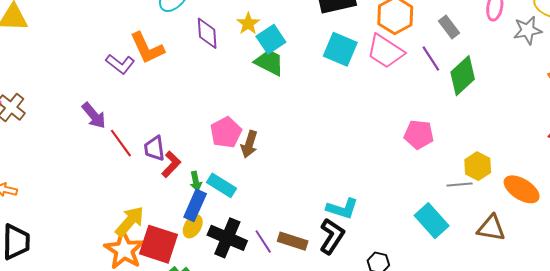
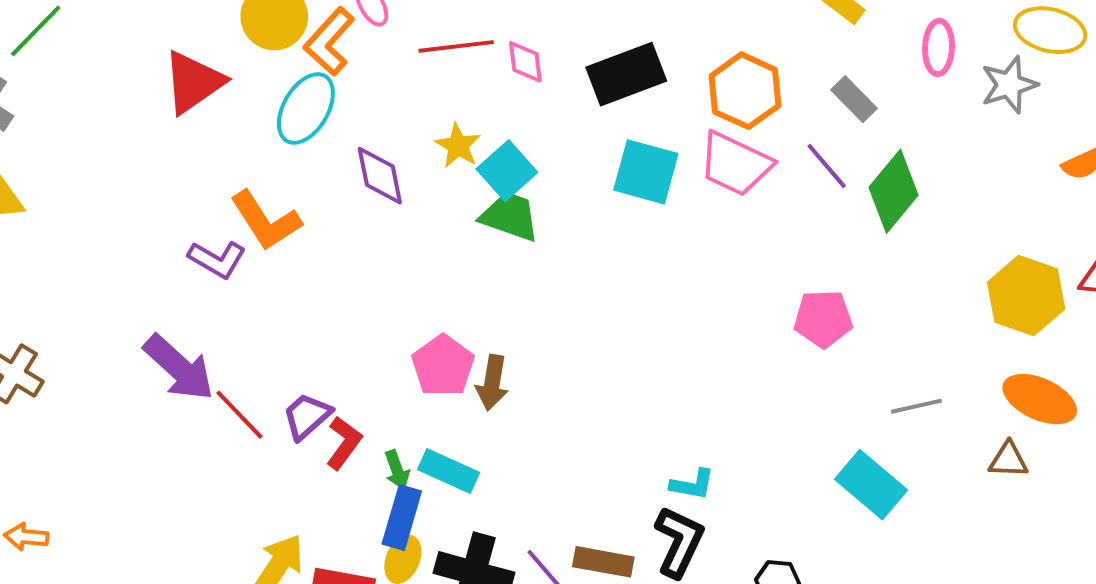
purple arrow: (94, 115) -> (179, 368), size x1.4
purple trapezoid: (154, 148) -> (307, 416), turned 64
yellow hexagon: (478, 166) -> (1026, 296), moved, size x1.4
cyan L-shape: (342, 209) -> (692, 484), size x0.7
brown triangle: (491, 228) -> (1009, 460), moved, size x0.7

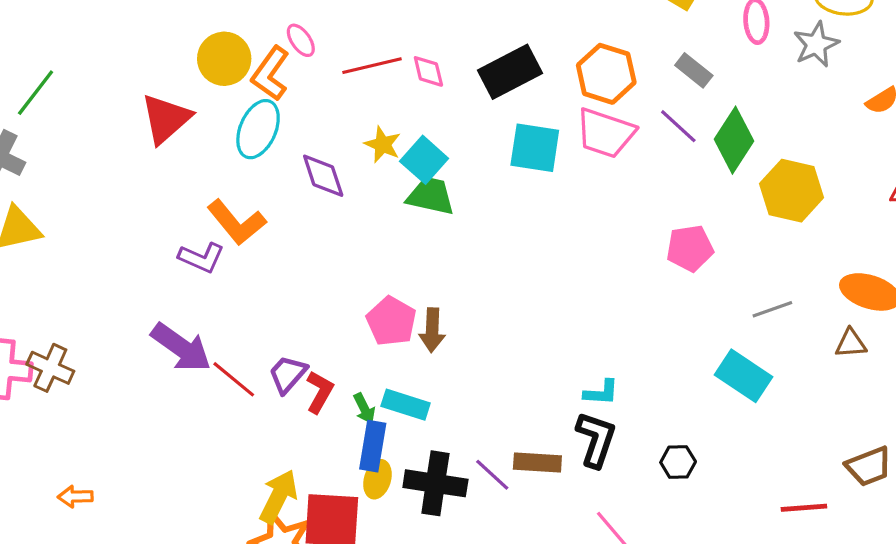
yellow hexagon: (1026, 296) -> (792, 191), moved

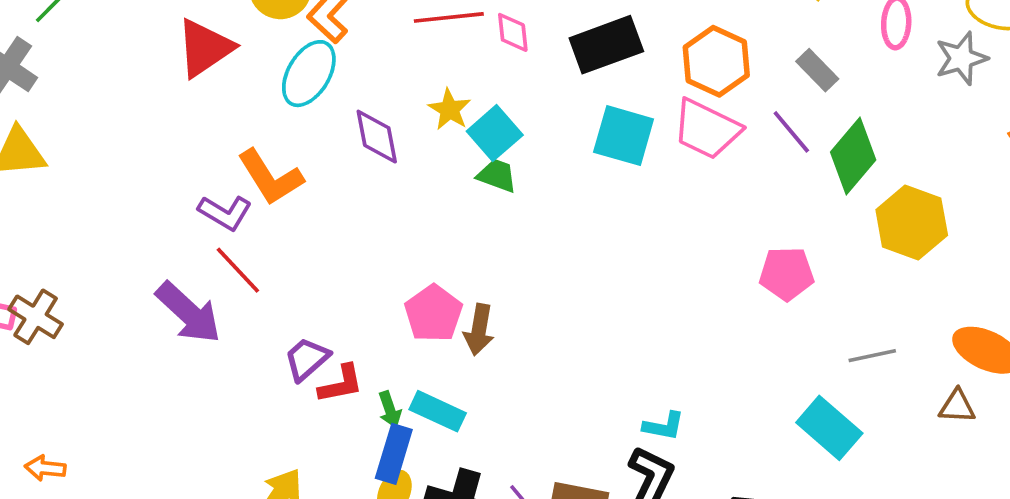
green trapezoid: (431, 196) -> (497, 176), size x0.7
red line: (234, 379) -> (238, 270), moved
red L-shape: (320, 392) -> (341, 384), turned 42

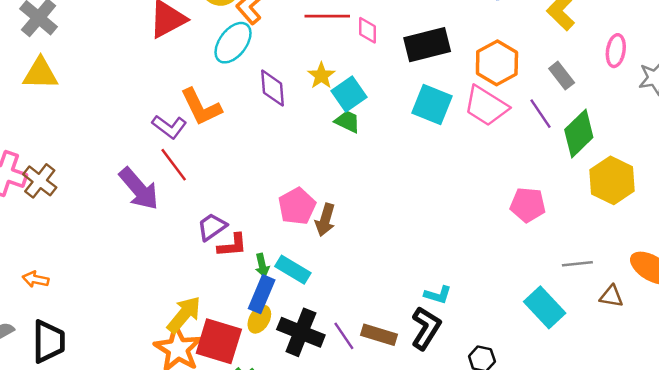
brown triangle: (957, 406) -> (611, 296), moved

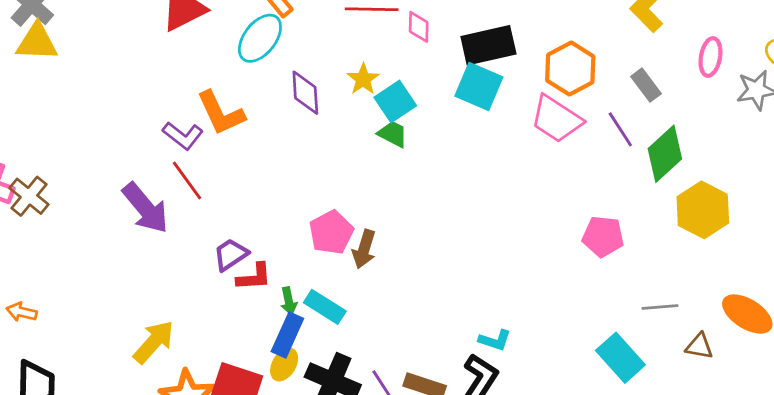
yellow triangle: (40, 74) -> (37, 42), moved
cyan square: (432, 104) -> (479, 87), moved
yellow arrow: (184, 315) -> (154, 342), moved

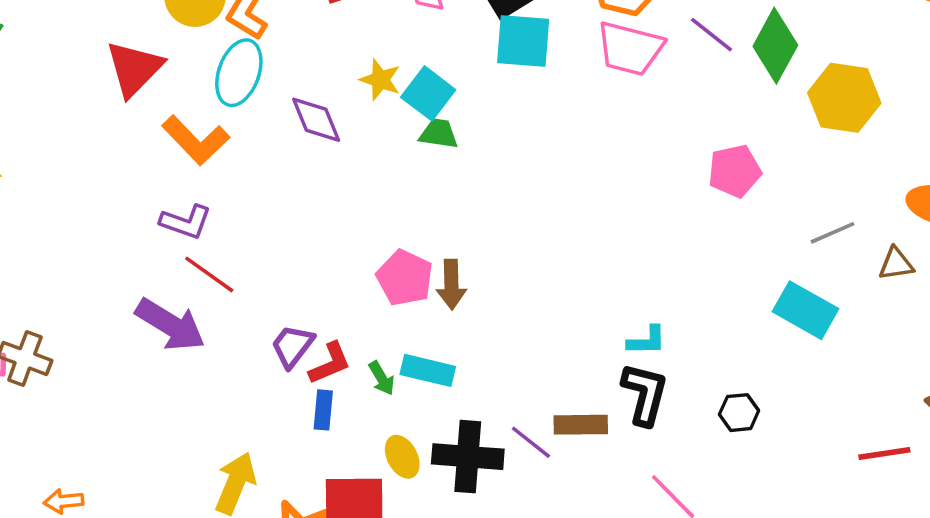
orange L-shape: (221, 113) -> (196, 140), moved
blue rectangle: (287, 335) -> (323, 410), moved, size x0.7
yellow ellipse: (284, 365) -> (402, 457), turned -40

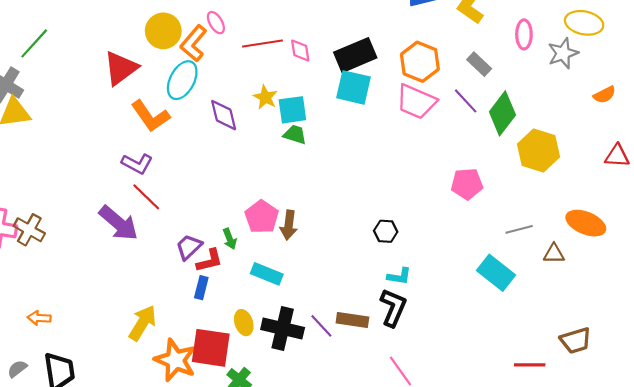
cyan square: (428, 93) -> (292, 110), turned 36
green arrow: (382, 378) -> (230, 239), moved
black hexagon: (739, 413) -> (386, 231), moved

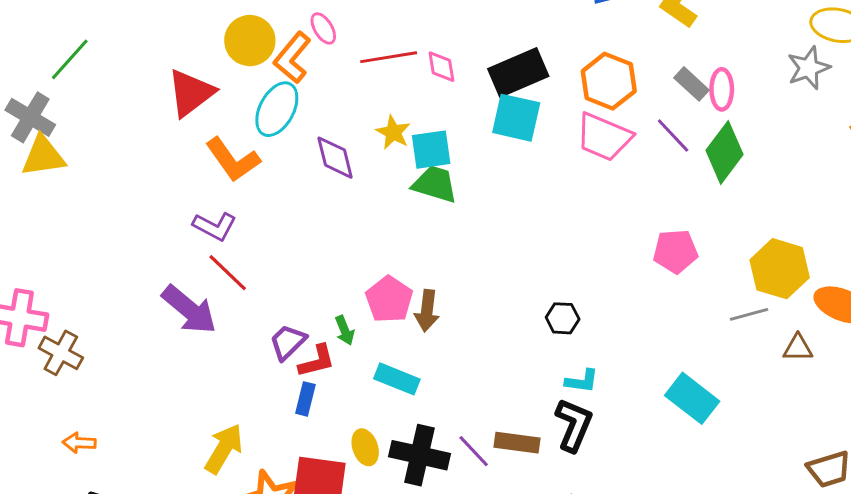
pink ellipse: (524, 34) -> (722, 89), moved
green trapezoid: (295, 135) -> (435, 184), size x1.4
yellow hexagon: (538, 151) -> (780, 269), moved
brown cross: (29, 230) -> (61, 353), moved
cyan rectangle: (496, 273) -> (692, 398), moved

